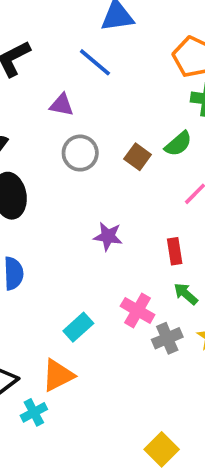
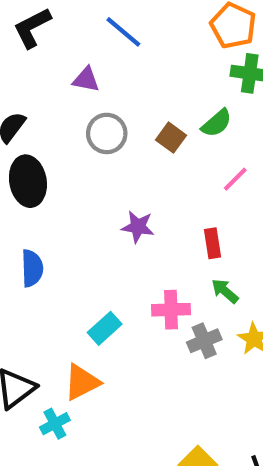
pink cross: (138, 310) -> (171, 310), turned -32

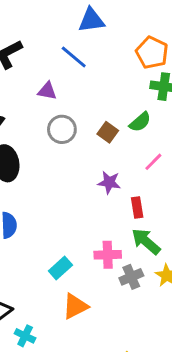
purple star: (138, 227) -> (109, 182), moved
green arrow: (225, 291) -> (146, 241), size x1.5
orange triangle: (82, 382) -> (75, 306), moved
cyan cross: (55, 424) -> (25, 336), turned -36

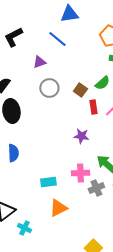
purple triangle: (47, 91) -> (39, 62), turned -32
purple star: (109, 182) -> (81, 136), moved
red rectangle: (137, 208) -> (93, 107), moved
cyan rectangle: (60, 268) -> (48, 182), turned 35

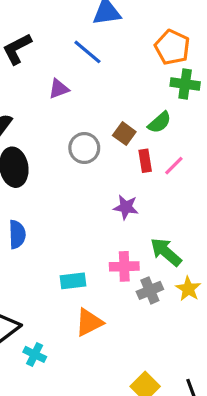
gray circle: (49, 88) -> (84, 148), moved

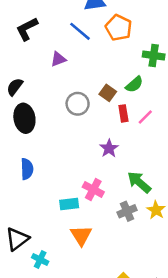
orange pentagon: (172, 47) -> (119, 28), moved
purple star: (126, 207) -> (109, 148), turned 30
pink cross: (124, 266) -> (93, 189), moved, turned 30
orange triangle: (89, 322) -> (81, 235), turned -35

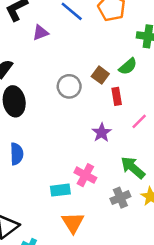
purple triangle: (58, 59) -> (40, 33), moved
pink line: (145, 117) -> (139, 121), moved

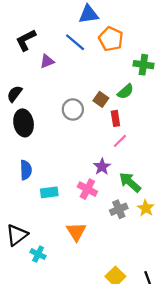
pink line: (139, 121) -> (120, 141), moved
purple star: (102, 133) -> (102, 167), moved
cyan rectangle: (60, 190) -> (49, 192), moved

